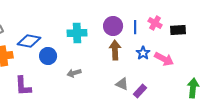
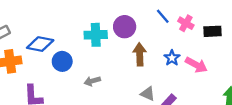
purple circle: (113, 26) -> (125, 27), moved
blue line: (135, 27) -> (163, 16), moved, turned -40

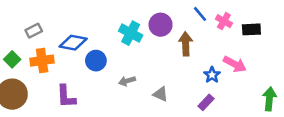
cyan cross: (96, 35) -> (131, 33), turned 30
brown arrow: (140, 54) -> (186, 44), moved
blue star: (172, 58) -> (212, 75), moved
gray triangle: (148, 94) -> (161, 94), moved

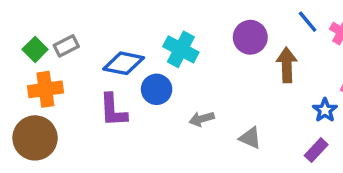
cyan cross: (131, 33) -> (181, 49), moved
green square: (12, 59) -> (35, 49), moved
orange cross: (42, 61) -> (45, 89), moved
purple L-shape: (66, 96) -> (113, 110), moved

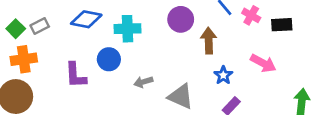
cyan cross: (181, 49) -> (127, 29), turned -30
blue diamond: (124, 63) -> (86, 19), moved
blue star: (325, 110) -> (223, 75), moved
gray triangle: (250, 138) -> (181, 97), size x1.5

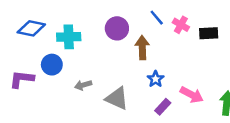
pink arrow: (263, 63) -> (192, 95), moved
purple L-shape: (76, 75) -> (22, 79), turned 100

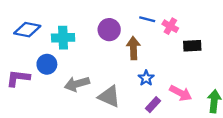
blue line: (157, 18) -> (147, 19), turned -35
black rectangle: (209, 33) -> (192, 46), moved
gray arrow: (83, 85) -> (77, 84), size x1.5

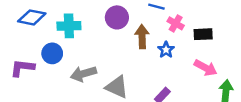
pink cross: (170, 26) -> (176, 23), moved
blue star: (146, 78) -> (166, 50), moved
pink arrow: (181, 93) -> (206, 68), moved

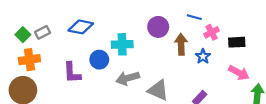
pink cross: (176, 23) -> (212, 32), turned 32
cyan cross: (69, 26) -> (122, 44), moved
purple L-shape: (22, 68) -> (72, 73), turned -100

